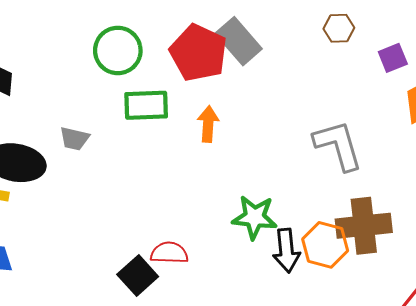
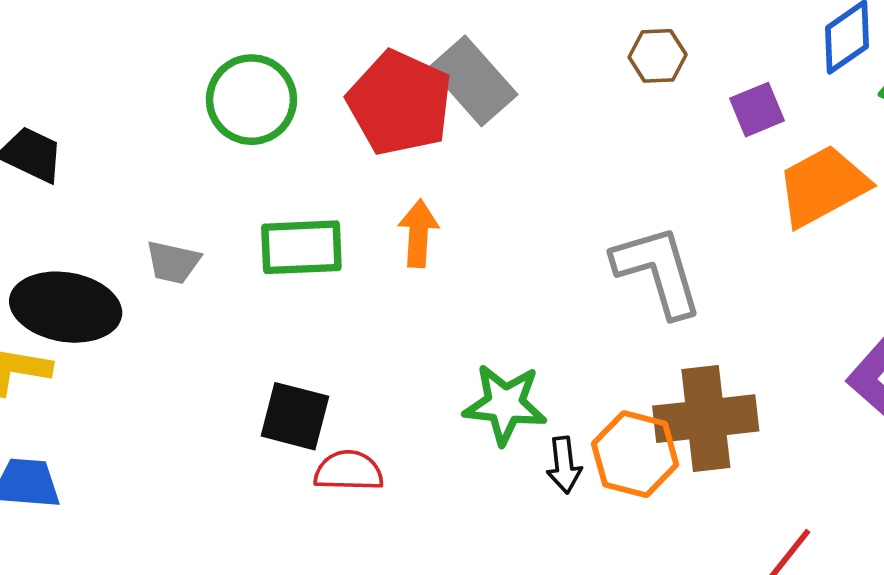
green rectangle: (146, 105) -> (301, 247), moved
black arrow: (286, 250) -> (564, 465), size x0.7
black square: (138, 276) -> (295, 416), moved, turned -33

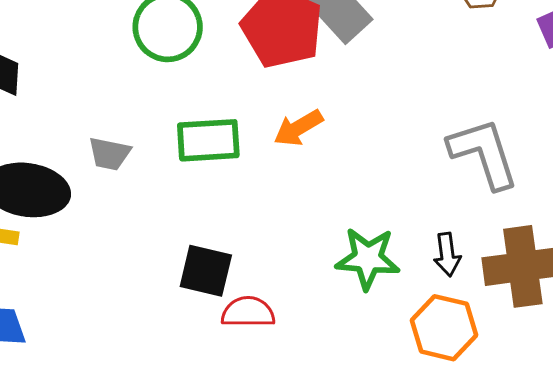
orange arrow: (418, 233) -> (298, 128), turned -123
orange hexagon: (635, 454) -> (444, 328), moved
black arrow: (564, 465) -> (447, 254), moved

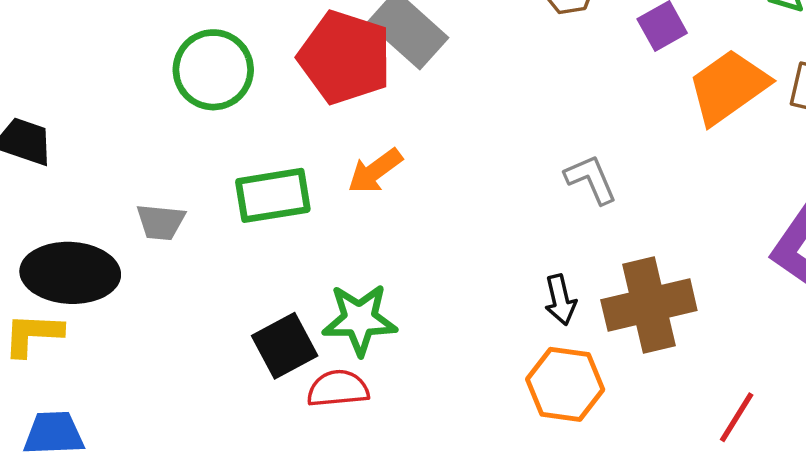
gray L-shape: (484, 153) -> (591, 179), size x0.6
green star: (368, 258) -> (360, 320), moved
black square: (206, 271) -> (285, 346), turned -36

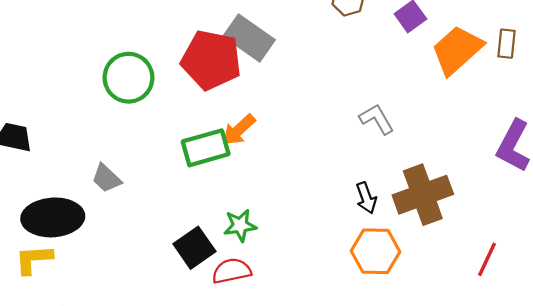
green rectangle: (273, 195) -> (206, 148), moved
gray trapezoid: (161, 222) -> (106, 178), turned 44
green star: (360, 320) -> (240, 225), size x0.7

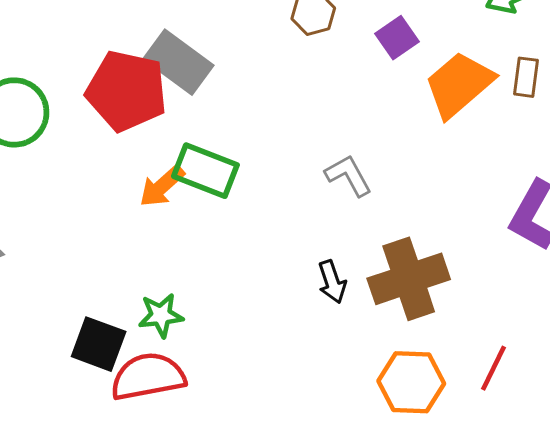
green rectangle: (206, 148) -> (205, 171), moved, turned 36
black square: (194, 248) -> (99, 344), turned -36
orange hexagon: (376, 251) -> (411, 382), moved
red semicircle: (232, 271) -> (148, 377), size x1.4

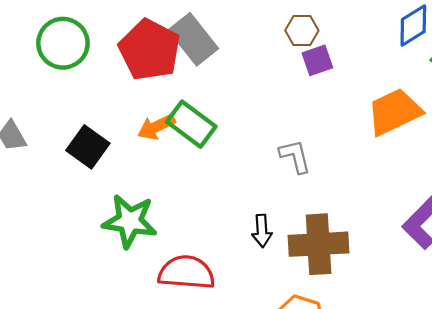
purple square: (397, 38) -> (317, 60), moved
green star: (161, 315) -> (130, 221), size x1.6
black square: (99, 344) -> (88, 147), moved
red semicircle: (148, 377) -> (186, 273), moved

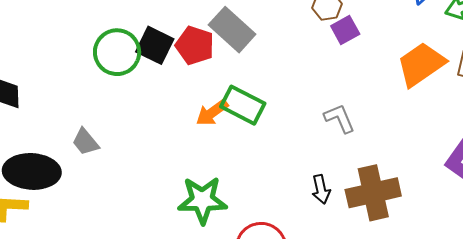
red pentagon: (150, 50) -> (195, 45), size x0.7
black square: (88, 147) -> (155, 45), moved

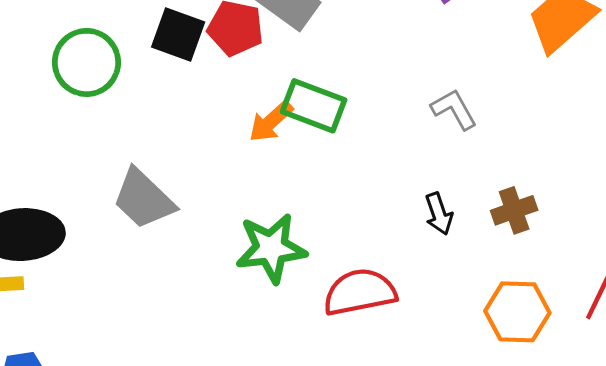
green circle: (117, 52) -> (86, 62), moved
gray trapezoid: (85, 142) -> (144, 199), moved, size x1.6
brown cross: (373, 193) -> (514, 210), size x0.6

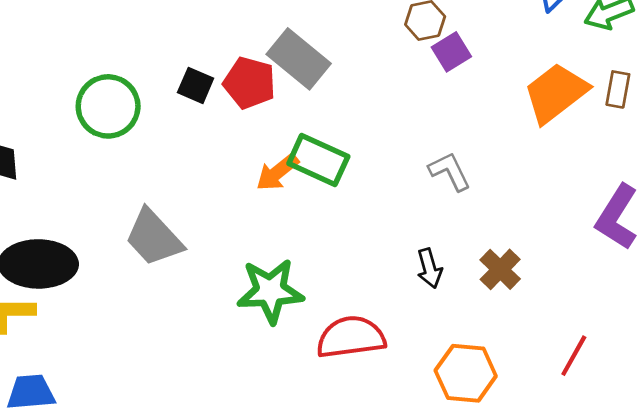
black square: (178, 34) -> (196, 85), size x0.7
brown cross: (514, 210) -> (500, 269), turned -30
orange hexagon: (517, 312) -> (466, 373), moved

